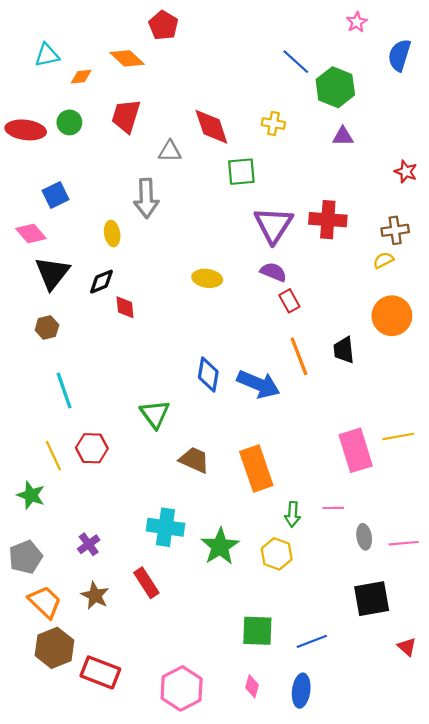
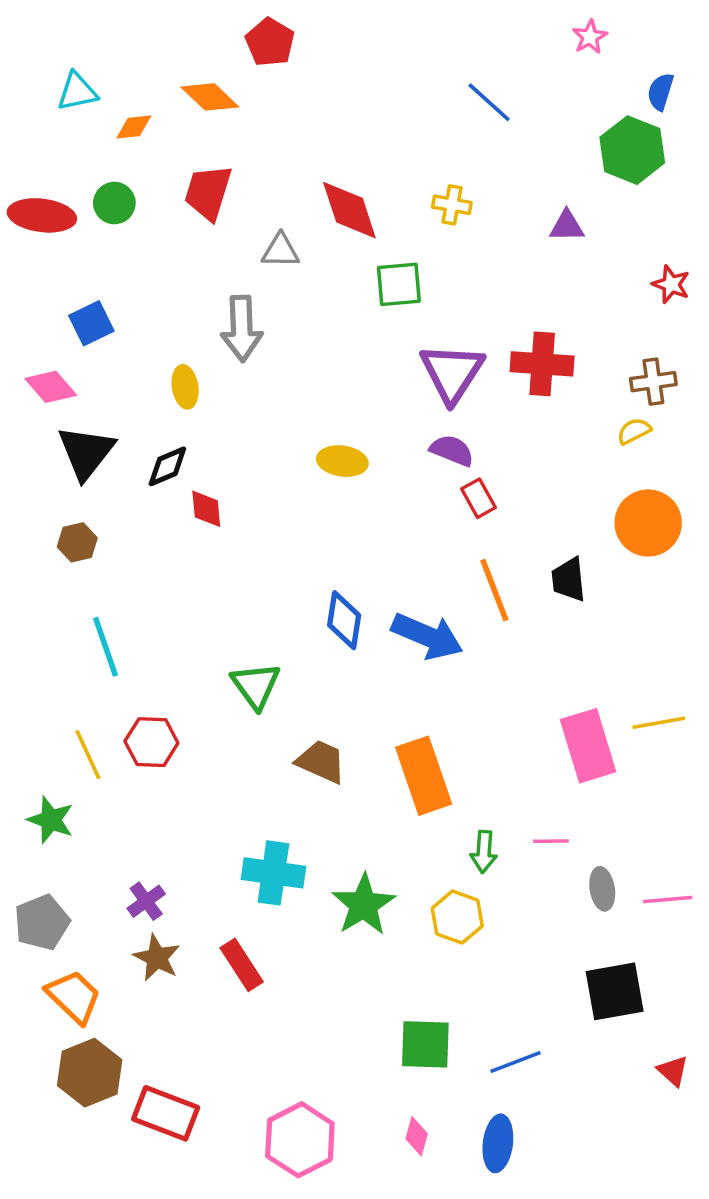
blue semicircle: (399, 55) -> (661, 92), size x0.7
green hexagon: (335, 87) -> (632, 150), moved
brown star: (95, 596) -> (157, 958), moved

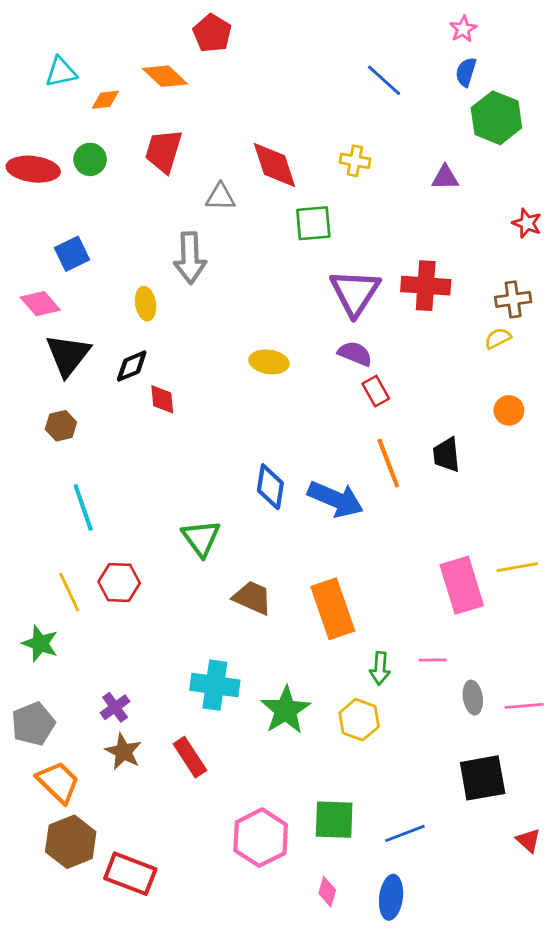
blue semicircle: (661, 92) -> (466, 72), moved
orange circle: (648, 523) -> (509, 410), size x0.6
pink hexagon: (300, 1140) -> (261, 838), moved

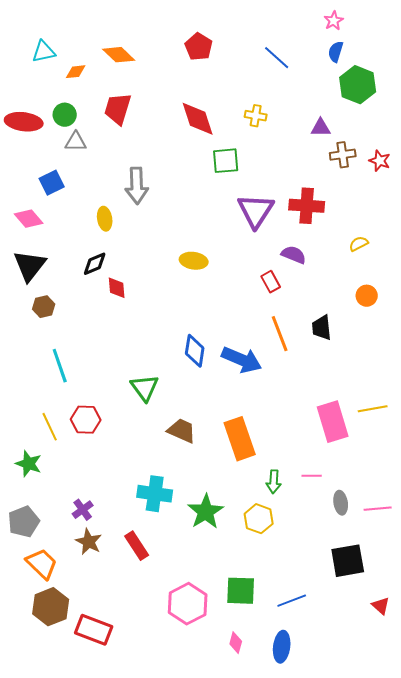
red pentagon: (212, 33) -> (199, 47), moved
gray triangle: (220, 197) -> (76, 142), moved
brown cross: (513, 299) -> (343, 155), moved
purple semicircle: (355, 354) -> (294, 255), moved
black triangle: (68, 355) -> (30, 266), moved

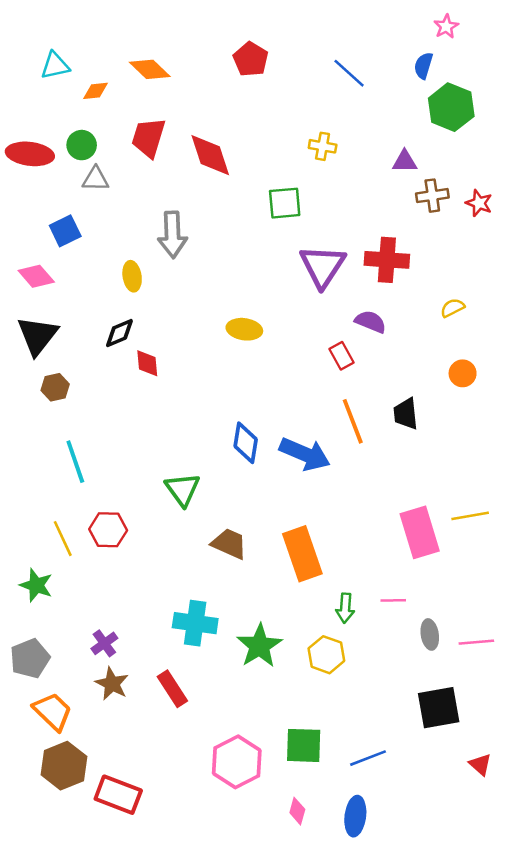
pink star: (334, 21) -> (446, 26), moved
red diamond: (198, 119) -> (210, 155), moved

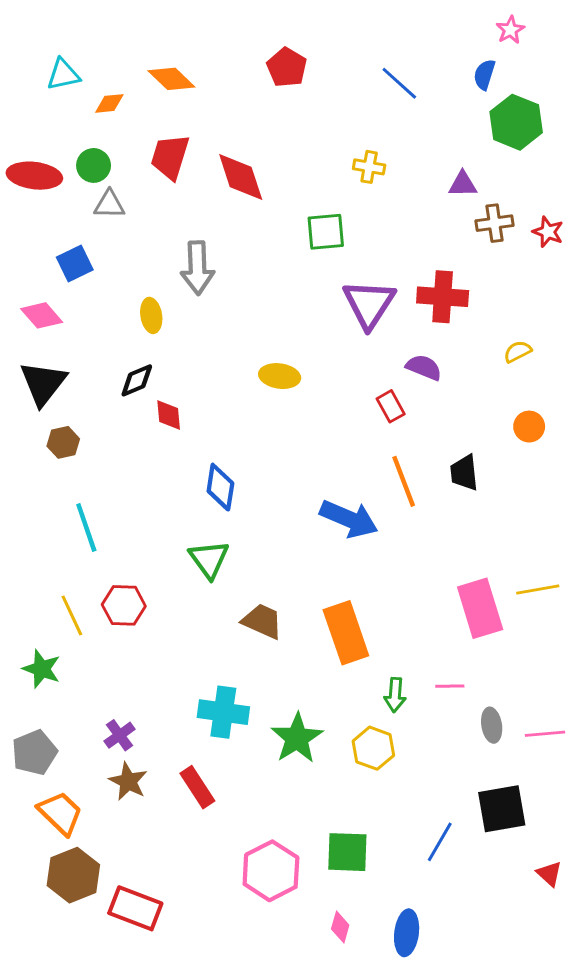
blue diamond: (246, 443) -> (220, 487), moved
blue line: (368, 758) -> (440, 842), moved, turned -39

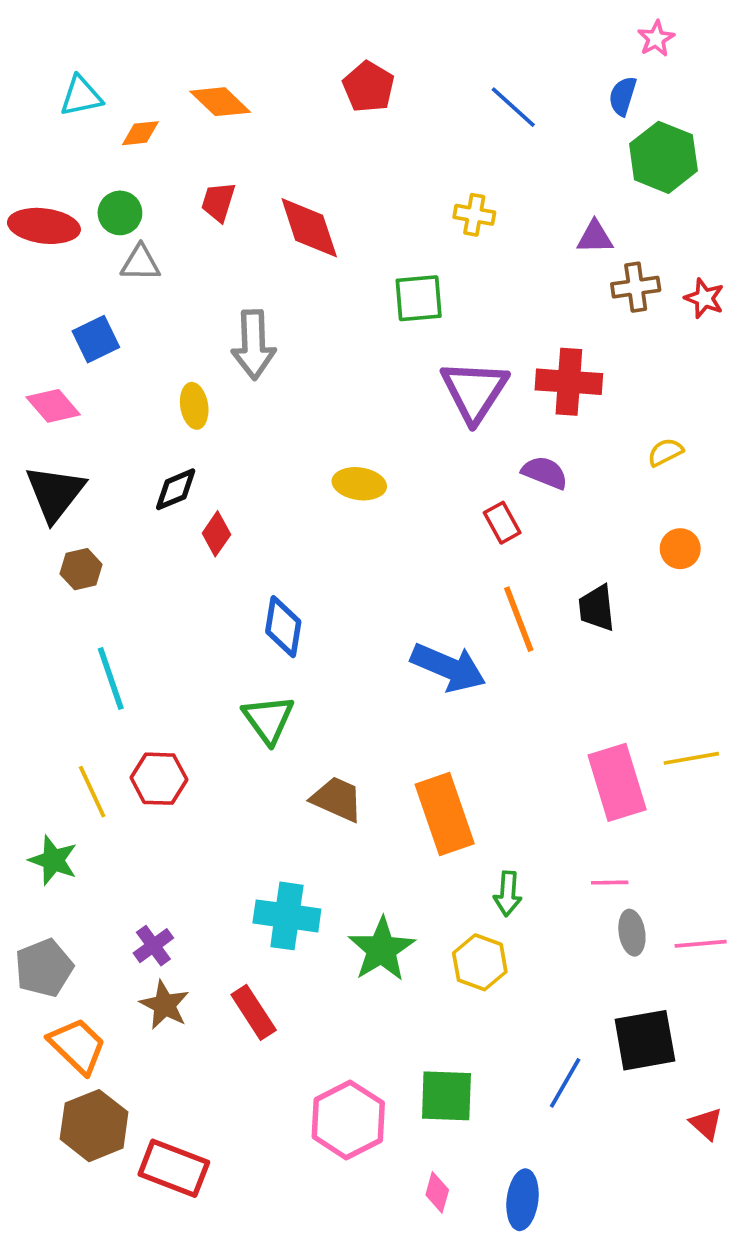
red trapezoid: (170, 157) -> (218, 202), size x0.7
red diamond: (169, 415) -> (216, 534), turned 40
pink line: (450, 686) -> (610, 883), moved

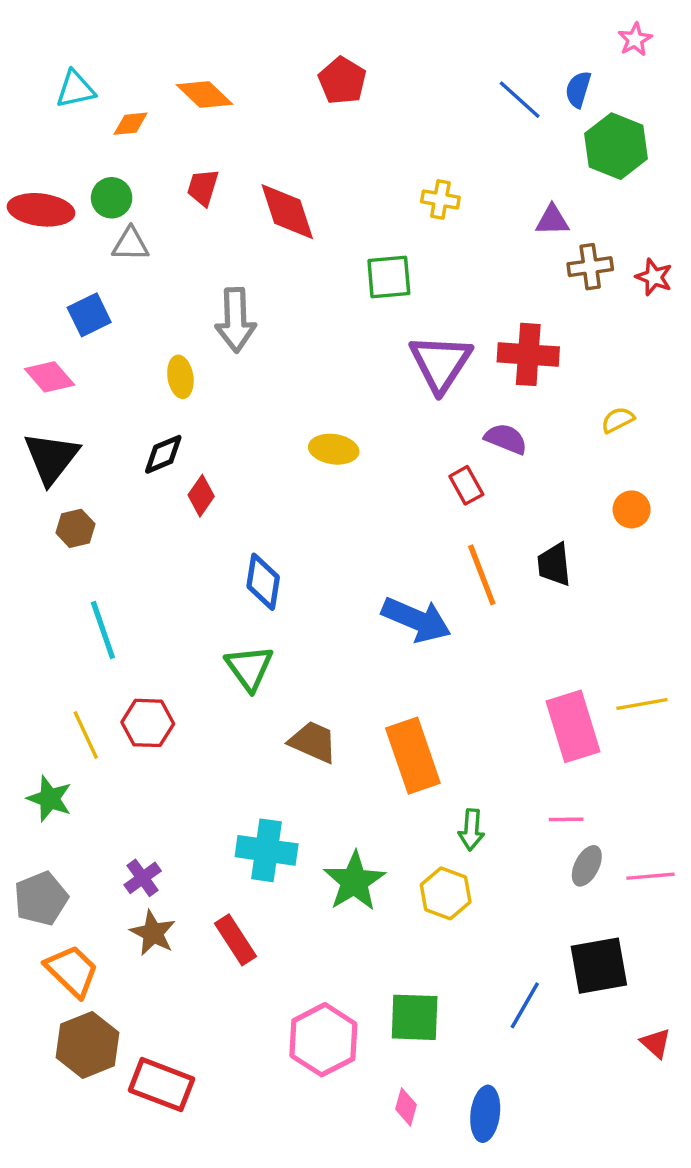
pink star: (656, 39) -> (635, 39), moved
blue line: (513, 107) -> (520, 100), moved
gray ellipse: (632, 933) -> (587, 866), turned 36

